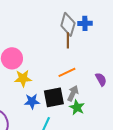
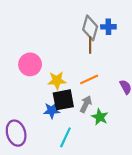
yellow star: (23, 78) -> (57, 80), moved
gray arrow: (73, 93) -> (86, 104), moved
black square: (54, 97) -> (63, 100), moved

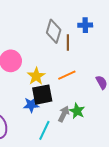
gray diamond: (90, 28) -> (54, 31), moved
yellow star: (57, 80) -> (36, 76), turned -30
gray arrow: (86, 104) -> (64, 114), moved

